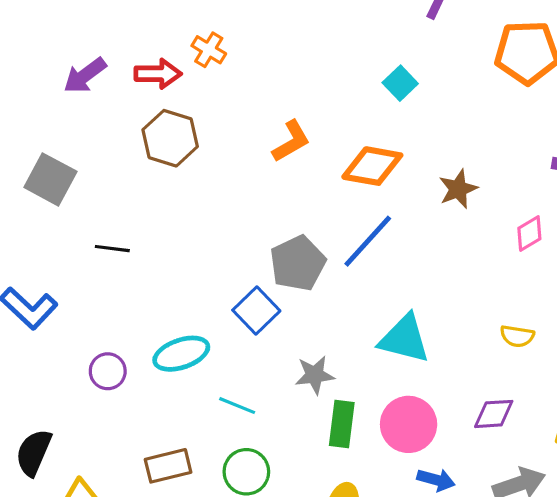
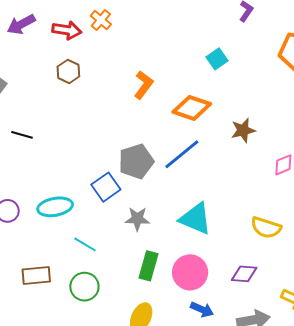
brown hexagon: (170, 138) -> (68, 71), size x0.7
orange L-shape: (291, 141) -> (144, 85), turned -32
yellow semicircle: (517, 336) -> (266, 228), size x1.4
gray star: (315, 375) -> (137, 219), moved

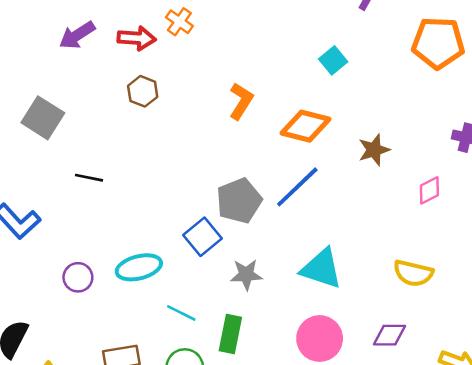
green rectangle: (148, 266) -> (230, 334), moved

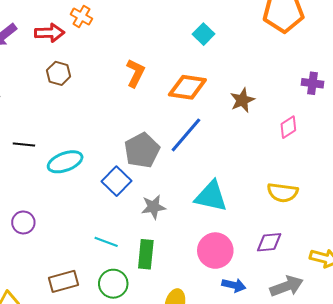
cyan ellipse: (139, 267) -> (65, 162), moved

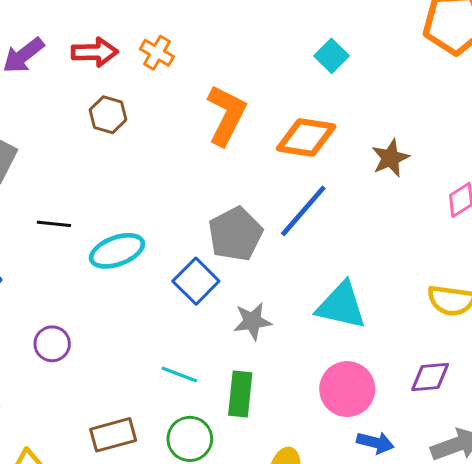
orange cross: (81, 16) -> (157, 53), moved
orange L-shape: (135, 73) -> (226, 115), size x1.4

